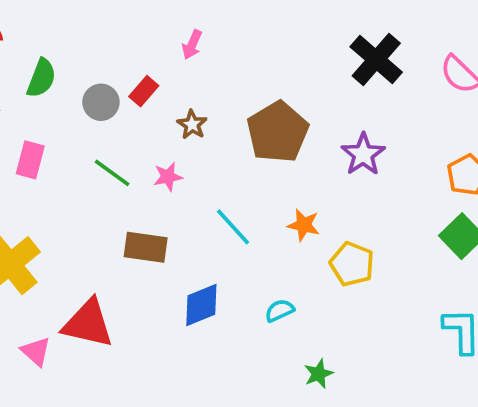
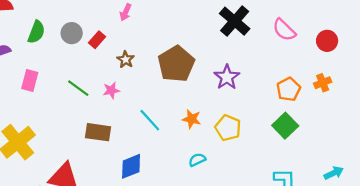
gray circle: (101, 102) -> (72, 33), moved
yellow pentagon: (352, 264) -> (228, 128), moved
cyan semicircle: (279, 311) -> (197, 160), moved

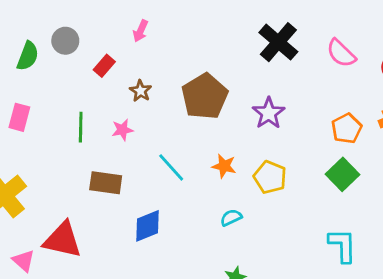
gray circle: (72, 33) -> (65, 41), moved
green line: (78, 88) -> (81, 127), turned 55

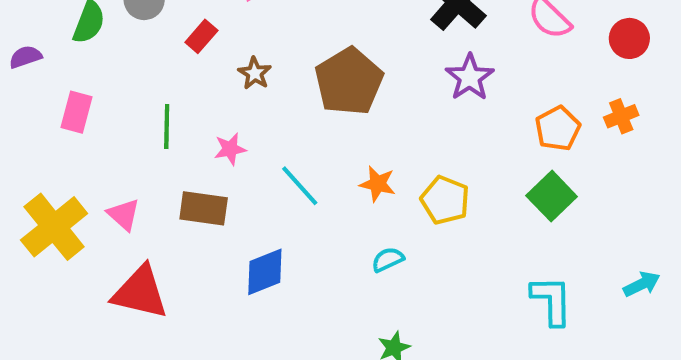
purple star: (269, 113) -> (470, 77), moved
pink star: (122, 130) -> (230, 149), moved
pink triangle: (24, 261) -> (124, 215), moved

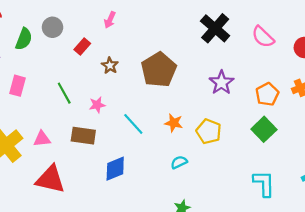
purple star: (470, 77) -> (221, 83), moved
green line: (167, 126) -> (64, 93), turned -30
pink triangle: (124, 215) -> (42, 139), turned -48

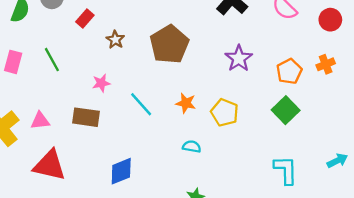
green line: (64, 93) -> (52, 60), moved
cyan semicircle: (179, 162) -> (192, 147), turned 35
blue diamond: (115, 169) -> (121, 171), moved

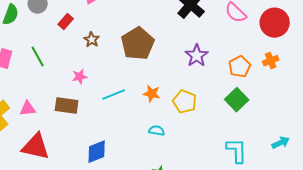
red circle: (330, 20) -> (275, 23), size x1.5
cyan line: (141, 104) -> (114, 95), turned -70

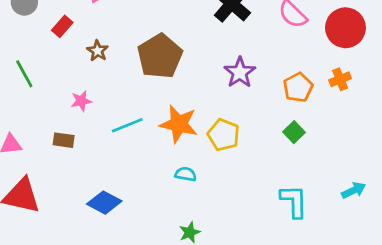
orange star: (152, 94) -> (179, 124), size x1.6
green square: (237, 100) -> (294, 132), size x0.7
brown rectangle: (67, 106) -> (64, 140), size x0.7
blue diamond: (97, 152) -> (104, 203), turned 50

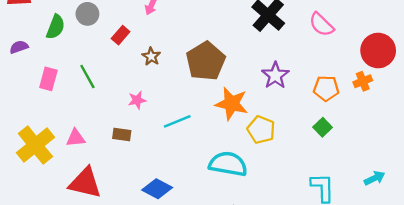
red circle: (345, 28) -> (378, 51), moved
orange pentagon: (298, 87) -> (326, 88), turned 30
orange star: (179, 124) -> (232, 104), moved
cyan semicircle: (186, 174) -> (228, 164), size x2.0

